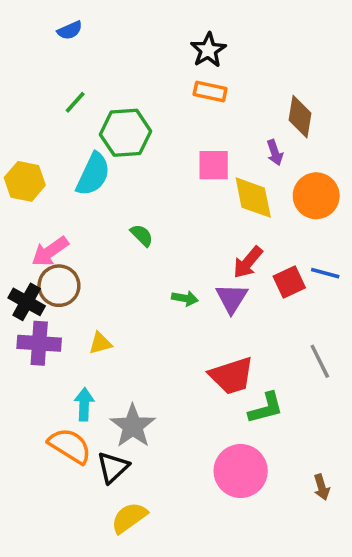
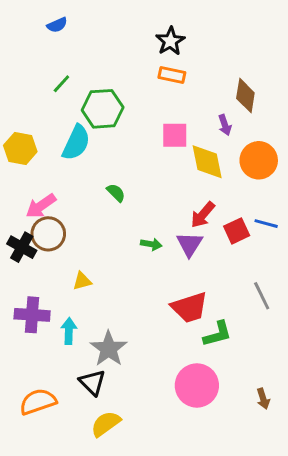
purple cross: (39, 343) -> (32, 315), moved
orange semicircle: (70, 446) -> (38, 402), moved, turned -51
black triangle: (113, 467) -> (92, 383), turned -32

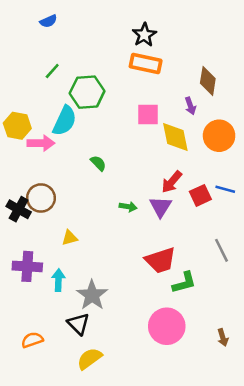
orange rectangle: (172, 75) -> (146, 63), size x1.4
pink arrow: (41, 206) -> (41, 143), moved, turned -145
orange semicircle: (38, 402) -> (32, 340), size x0.7

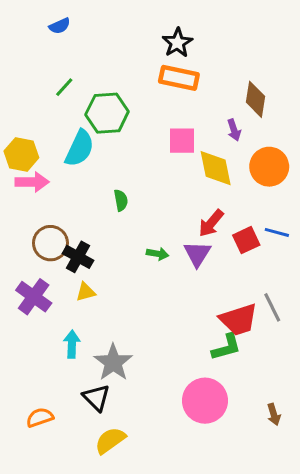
pink arrow: (41, 143) -> (32, 182), moved
green semicircle: (98, 163) -> (121, 200), turned 35
black cross: (19, 209) -> (78, 257), moved
red trapezoid: (161, 260) -> (239, 320), moved
purple cross: (27, 266) -> (34, 297), moved, turned 32

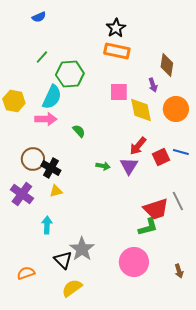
pink arrow: (32, 182) -> (46, 119), moved
green semicircle: (121, 200) -> (79, 131), turned -32
gray star: (113, 362) -> (82, 249), moved

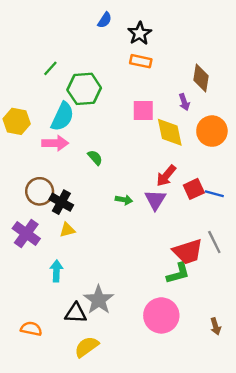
blue semicircle: (39, 17) -> (105, 20), moved, turned -32
orange rectangle: (117, 51) -> (141, 61), size x0.7
blue line: (181, 152) -> (214, 194), moved
black triangle: (63, 260) -> (76, 313), turned -42
orange semicircle: (26, 273) -> (31, 329), turned 30

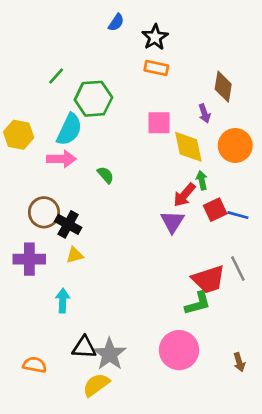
green arrow: (124, 200) -> (202, 180), moved, turned -112
purple cross: (26, 234) -> (29, 259), turned -36
gray star: (99, 300) -> (110, 354), moved

